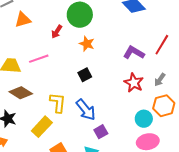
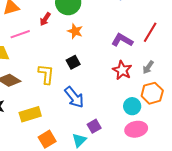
pink line: (39, 59) -> (20, 34), moved
yellow L-shape: (58, 103) -> (46, 74), moved
yellow rectangle: (42, 127) -> (30, 114), turned 30
purple square: (101, 132) -> (94, 126), moved

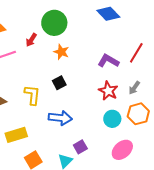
blue arrow: (74, 97) -> (60, 118), turned -45
cyan circle: (132, 106) -> (112, 119), moved
pink ellipse: (136, 129) -> (122, 150), turned -30

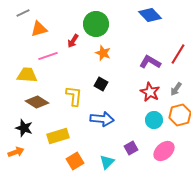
black square: (59, 83) -> (101, 84), turned -32
purple square: (80, 147) -> (131, 148), moved

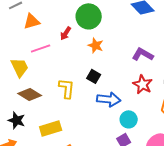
yellow trapezoid: (27, 75) -> (20, 67), turned 60
blue arrow: (102, 119) -> (109, 99), moved
cyan circle: (154, 120) -> (129, 119), moved

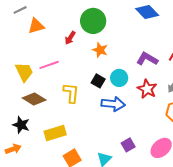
pink line: (41, 48) -> (49, 65), moved
cyan circle: (129, 119) -> (119, 78), moved

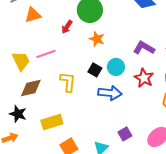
brown diamond: (34, 99) -> (31, 88), turned -45

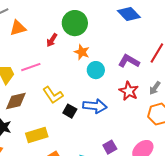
cyan circle: (116, 67) -> (96, 70), moved
black square: (95, 70) -> (70, 111), moved
yellow L-shape: (68, 82) -> (53, 95), turned 140

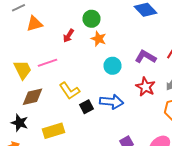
green circle: (75, 23) -> (92, 19), size x0.7
orange star: (82, 52) -> (98, 39), moved
black square: (70, 111) -> (86, 107), turned 32

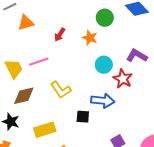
green circle: (92, 19) -> (105, 18), moved
red star: (146, 87) -> (123, 79), moved
black square: (86, 107) -> (83, 117), moved, turned 32

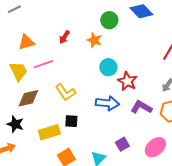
orange triangle: (26, 23) -> (26, 42), moved
purple L-shape: (137, 56) -> (141, 107), moved
black square: (83, 117) -> (71, 121), moved

